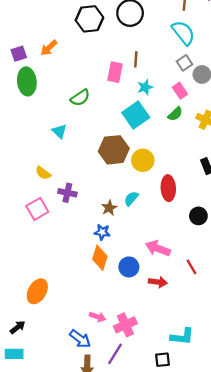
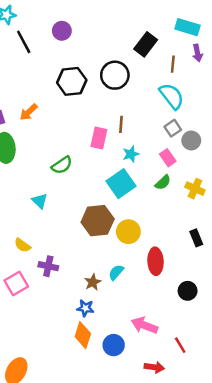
red arrow: (158, 282) -> (154, 367), moved

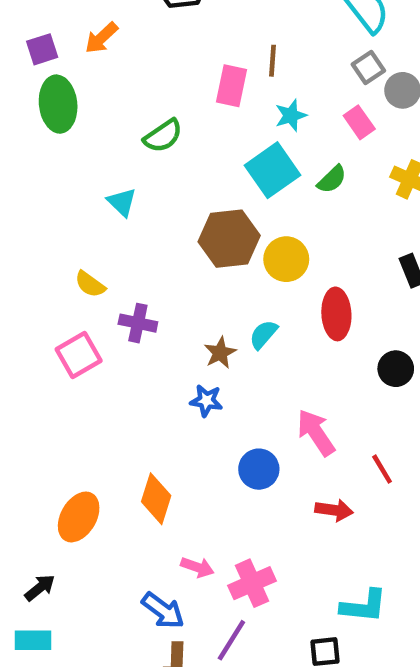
green semicircle: (163, 182) -> (332, 179), moved
pink arrow: (144, 325) -> (316, 433), turned 35
orange diamond: (83, 335) -> (156, 499), moved

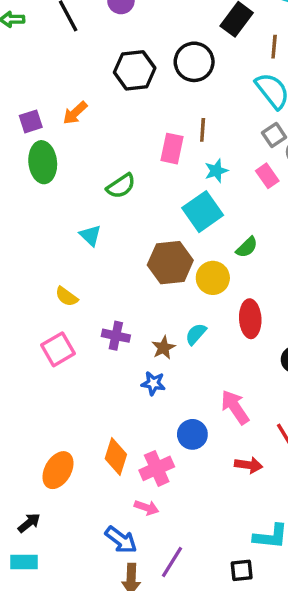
green semicircle: (332, 179) -> (247, 247), moved
purple cross: (138, 323) -> (116, 336), moved
pink cross: (252, 583) -> (157, 468), moved

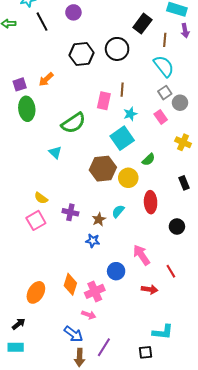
green semicircle: (121, 186) -> (73, 123), size x1.4
yellow semicircle: (67, 297) -> (41, 198), moved

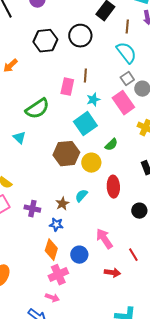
pink rectangle: (161, 117) -> (123, 103), size x1.6
purple cross: (70, 212) -> (32, 209), moved
orange diamond: (70, 284) -> (51, 250), moved

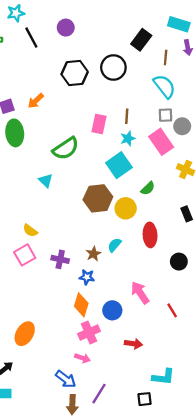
brown line: (85, 76) -> (127, 116), moved
gray square: (127, 79) -> (166, 115), turned 32
red arrow: (112, 273) -> (133, 344), moved

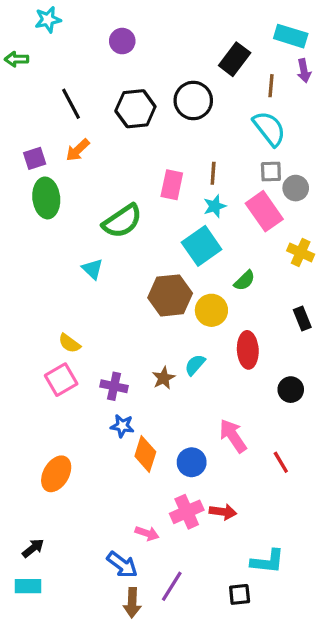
black line: (31, 38) -> (71, 104), moved
blue star: (87, 277) -> (122, 426), moved
pink cross: (89, 333) -> (187, 512), moved
orange ellipse: (25, 334) -> (56, 474), moved

